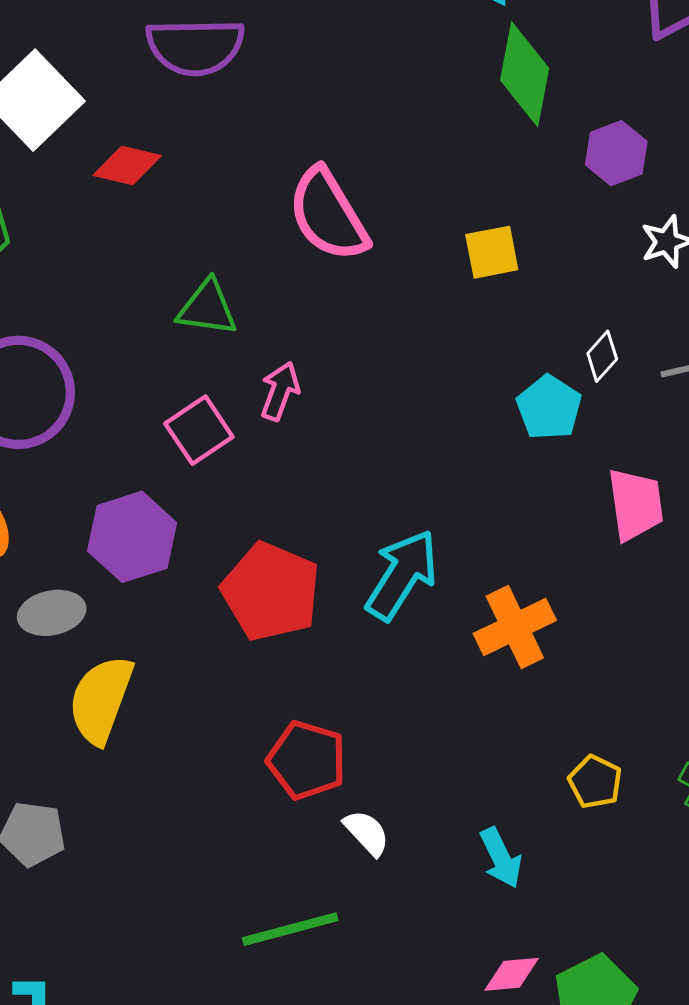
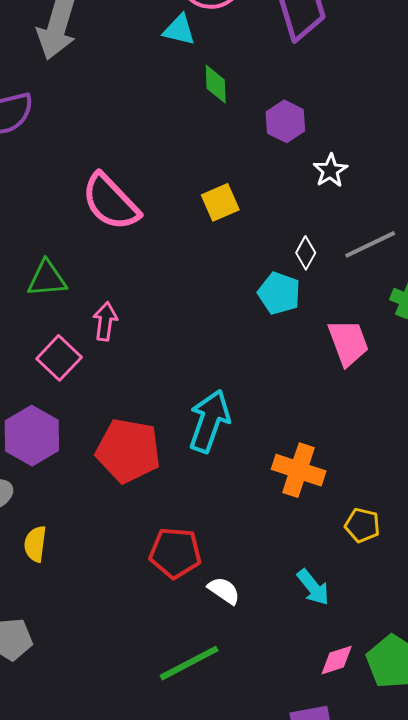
green diamond: (525, 74) -> (216, 84), size x0.6
orange cross: (515, 627) -> (299, 470), moved, turned -33
yellow semicircle: (101, 700) -> (35, 544), size x0.6

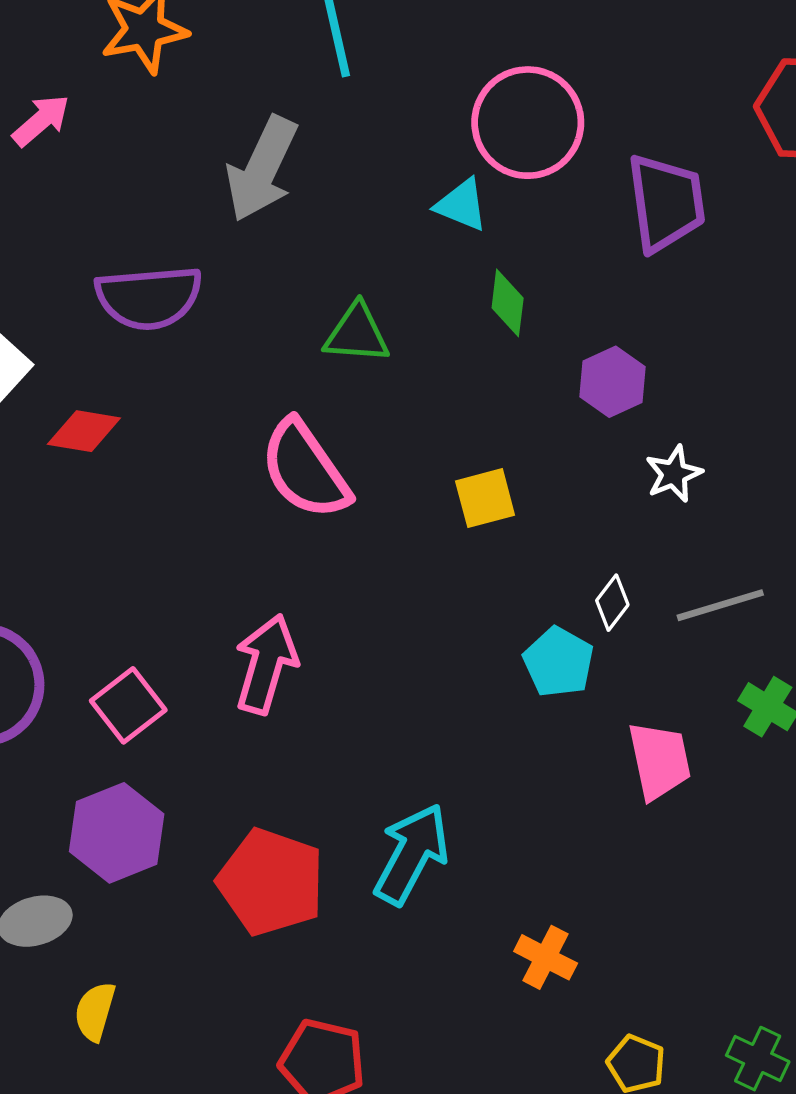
green triangle: (47, 279) -> (357, 334), moved
pink arrow: (105, 321) -> (266, 664), size x1.5
pink square: (59, 358) -> (128, 705), moved
orange cross: (299, 470) -> (546, 957), size x0.7

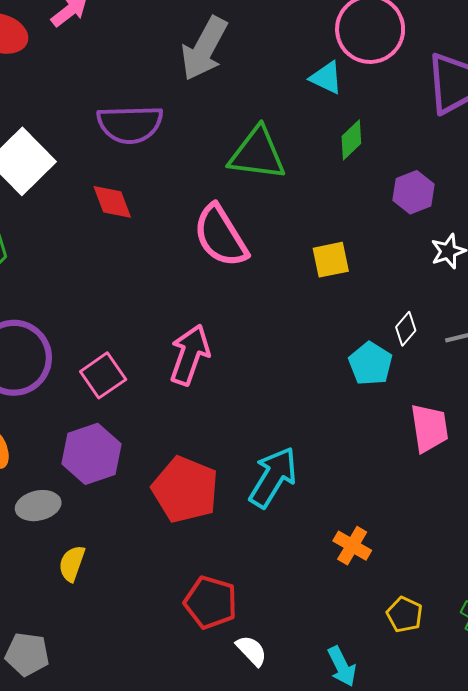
green diamond: (508, 303) -> (351, 140), turned 36
green triangle: (357, 334) -> (257, 154), size x1.4
red diamond: (84, 431) -> (112, 202), moved, turned 57

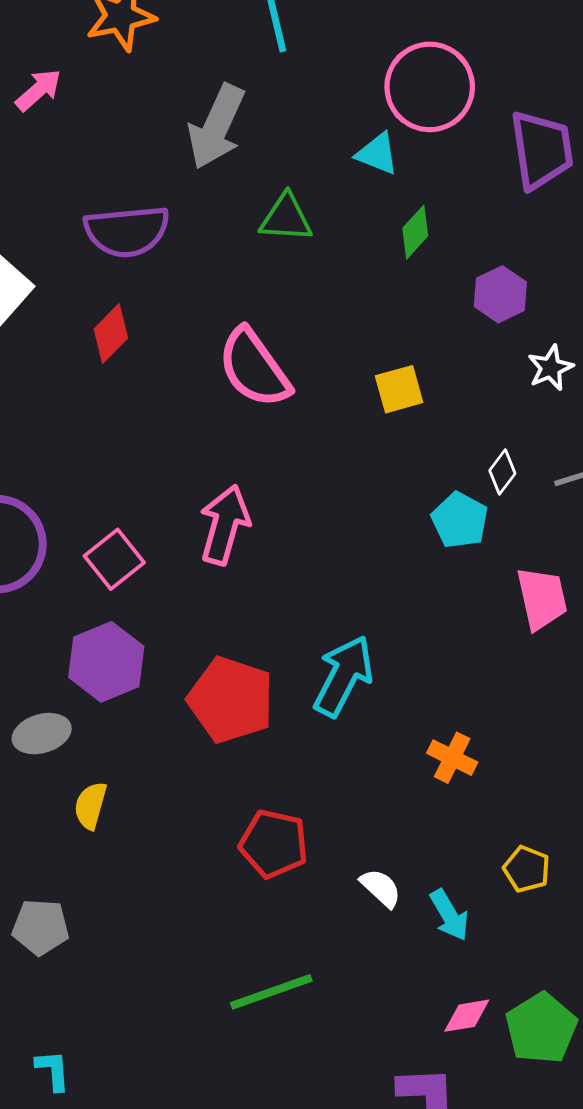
green triangle: (257, 154) -> (286, 218), moved, size x0.7
red diamond: (112, 202) -> (111, 334), turned 69
yellow pentagon: (405, 615) -> (527, 869), moved
white semicircle: (251, 651) -> (381, 888), moved

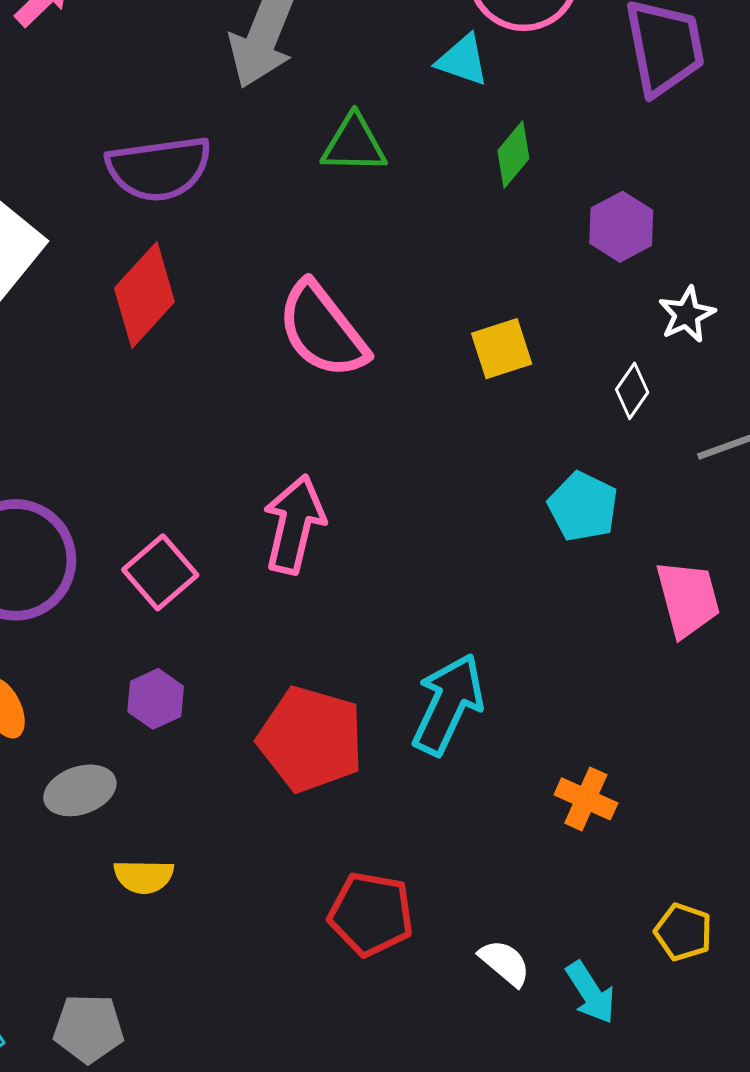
red diamond: (111, 334) -> (144, 295), size x1.4
white diamond: (502, 472) -> (632, 391), moved
purple hexagon: (106, 662) -> (156, 699), size x0.6
yellow semicircle: (90, 806) -> (144, 876), turned -102

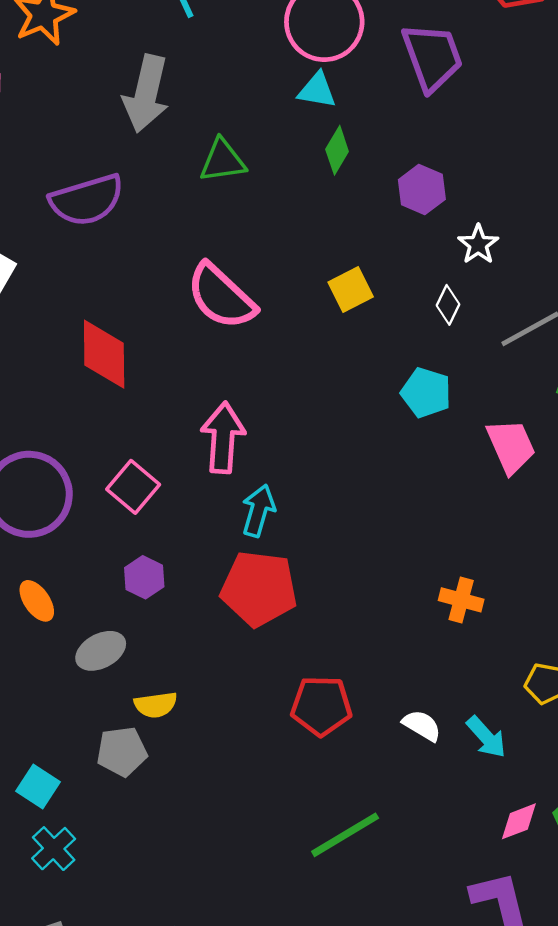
cyan triangle: (463, 60) -> (317, 90), moved
red diamond: (144, 295) -> (104, 354), moved, turned -34
cyan arrow: (448, 704) -> (258, 511), moved, size x0.7
gray pentagon: (89, 1028) -> (122, 751), moved

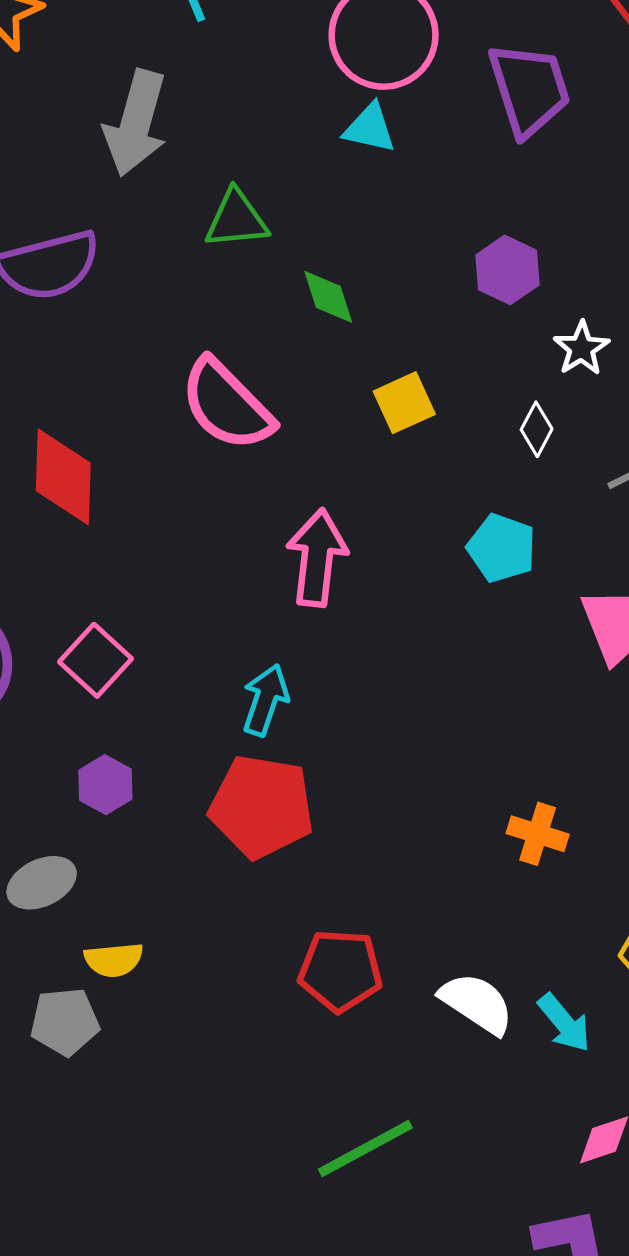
green diamond: (337, 150) -> (328, 297), moved, turned -51
pink arrow: (223, 438) -> (317, 558), moved
white semicircle: (422, 726) -> (477, 1003), size x1.4

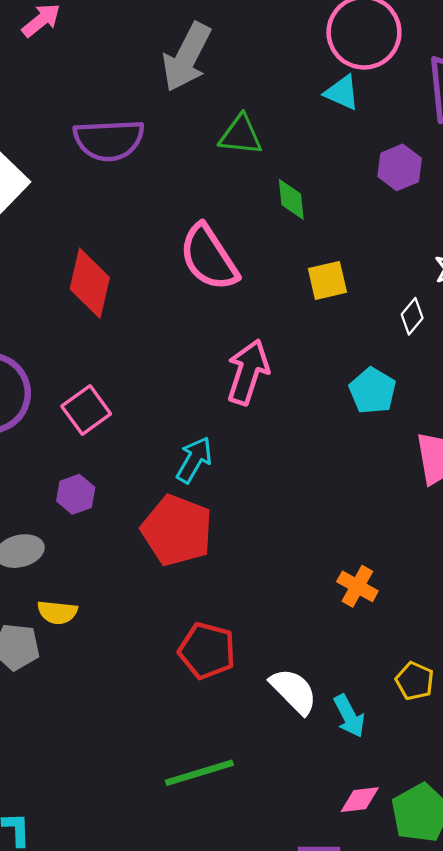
purple hexagon: (507, 270) -> (400, 167), moved

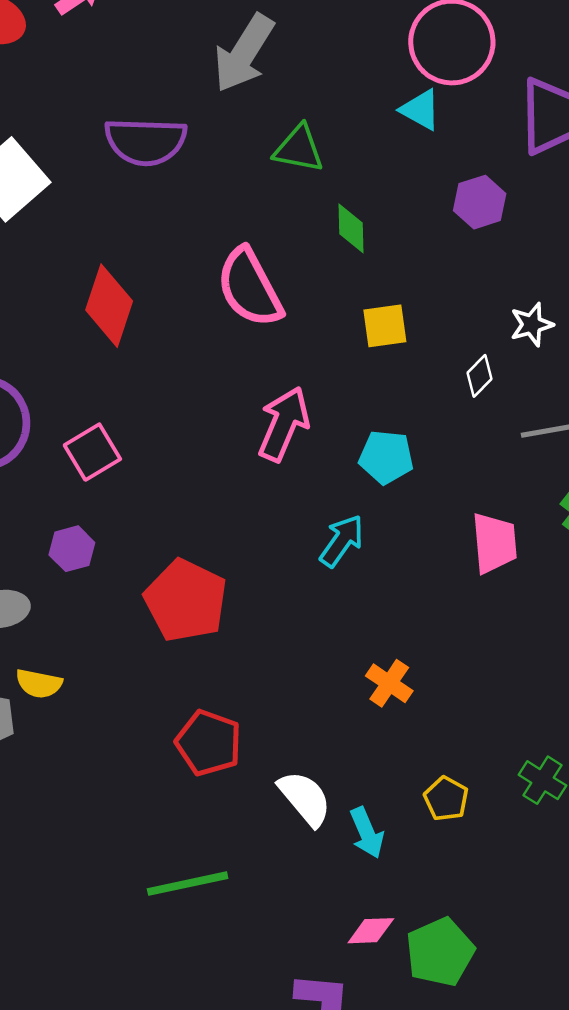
cyan pentagon: (373, 391) -> (386, 457), moved, turned -30
cyan arrow: (194, 460) -> (342, 541), moved

